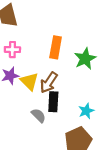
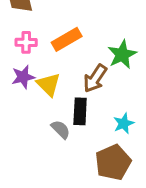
orange rectangle: (56, 47) -> (67, 39), moved, turned 50
brown arrow: (49, 83) -> (95, 78), moved

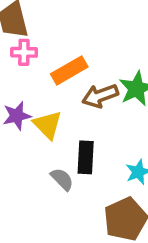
pink cross: (26, 42) -> (24, 52), moved
brown arrow: (95, 78) -> (100, 96), moved, turned 36

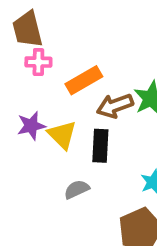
black rectangle: (86, 157) -> (100, 146), moved
gray semicircle: (62, 179) -> (77, 189), turned -70

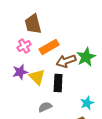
brown trapezoid: (28, 29) -> (33, 24), moved
pink cross: (38, 62) -> (24, 46), moved, turned -32

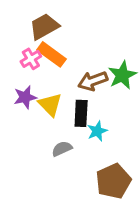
brown trapezoid: (33, 24) -> (44, 26), turned 75
orange rectangle: (49, 47) -> (52, 54), moved, turned 66
cyan star: (87, 103) -> (97, 131), moved

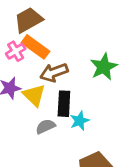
brown arrow: (93, 81) -> (54, 72), moved
gray semicircle: (62, 149) -> (45, 126), moved

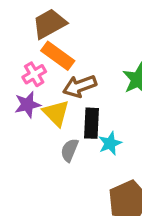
pink cross: (16, 51) -> (34, 74), moved
gray semicircle: (45, 126) -> (70, 150), turned -42

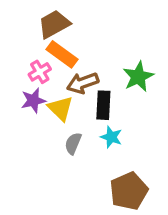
black rectangle: (91, 123) -> (103, 105), moved
cyan star: (110, 143) -> (111, 137), turned -30

